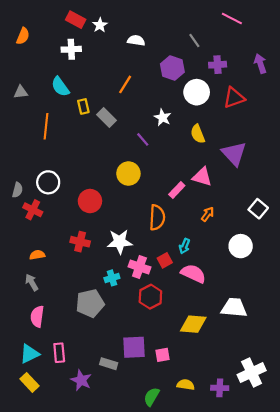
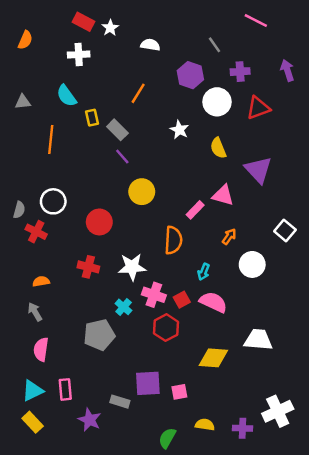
purple line: (143, 139) -> (122, 156), moved
white circle: (241, 246) -> (252, 264), moved
red square: (165, 260) -> (182, 300), moved
cyan cross: (112, 278) -> (124, 307), turned -32

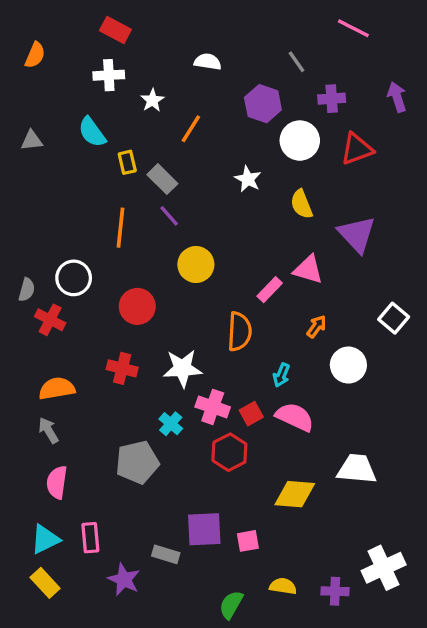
white star: (110, 28) -> (152, 100), moved
orange line: (51, 139) -> (121, 228), moved
orange semicircle: (41, 281) -> (57, 388), size x1.5

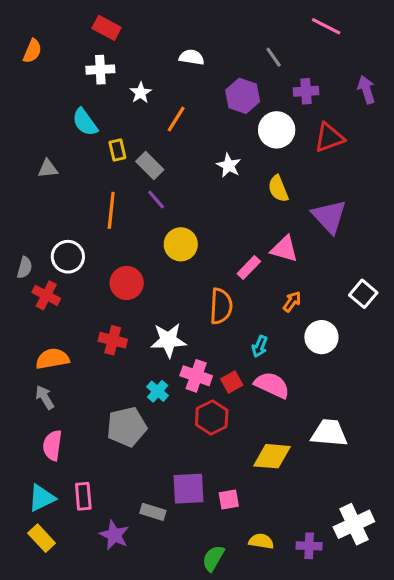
gray triangle: (32, 141) -> (48, 169), moved

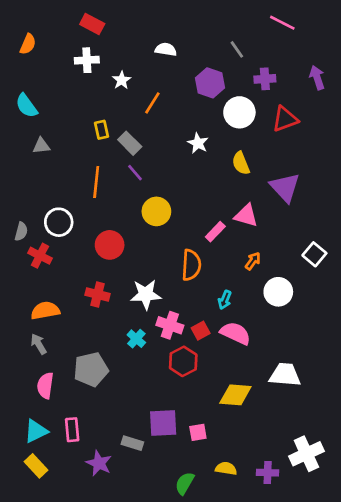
cyan semicircle: (85, 122) -> (27, 106), moved
gray pentagon: (127, 427) -> (91, 369), moved

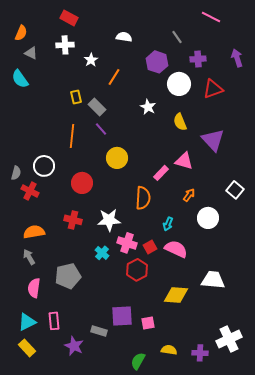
gray triangle: (41, 146) -> (31, 53), moved, turned 32

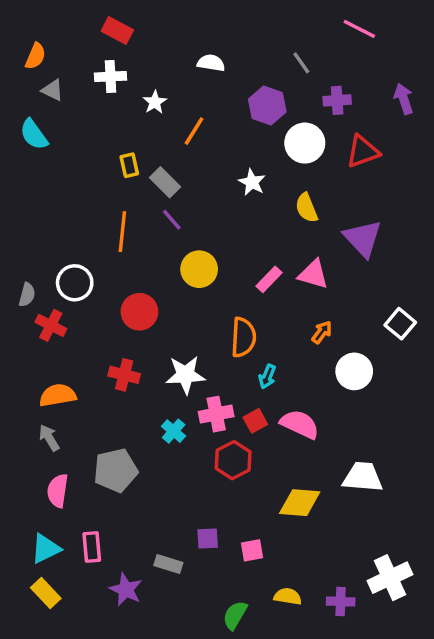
pink rectangle: (161, 173) -> (269, 279), moved
cyan arrow: (168, 224) -> (267, 377), moved
pink cross: (127, 243) -> (216, 414), turned -30
purple square: (122, 316) -> (208, 538), size x0.6

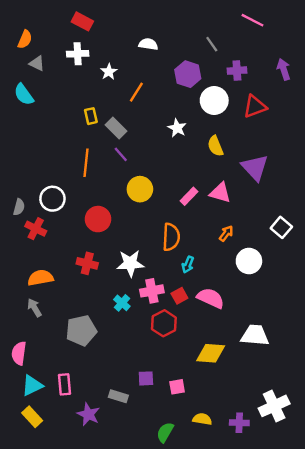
pink semicircle: (58, 491) -> (19, 353), moved

